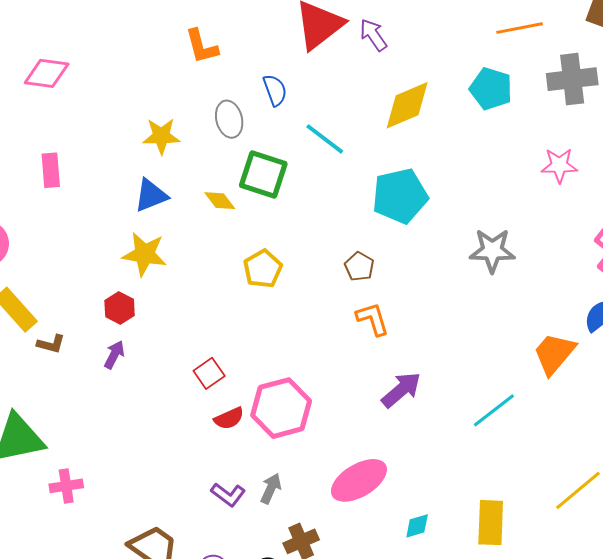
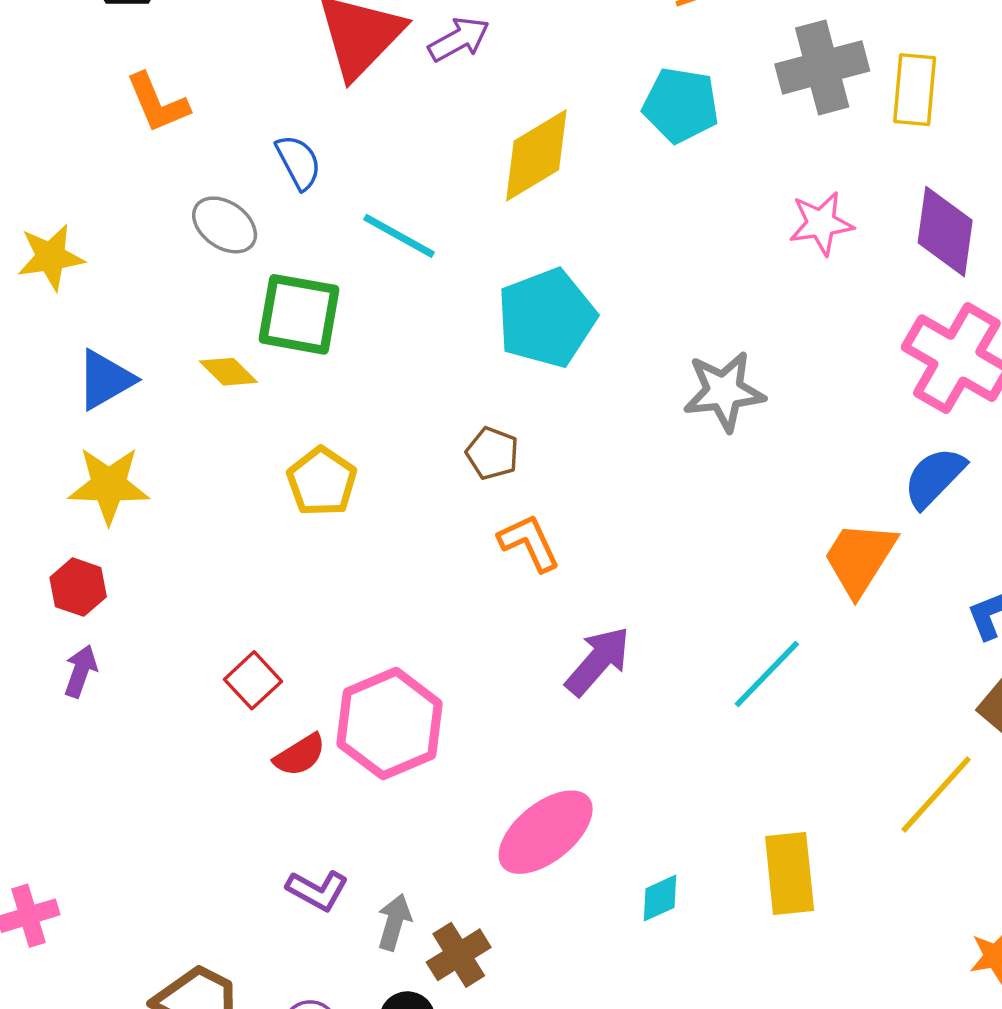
purple arrow: (373, 35) -> (459, 39), turned 104
gray ellipse: (229, 119) -> (225, 225), turned -33
yellow star: (161, 136) -> (51, 257), moved
gray arrow: (271, 488) -> (394, 922), moved

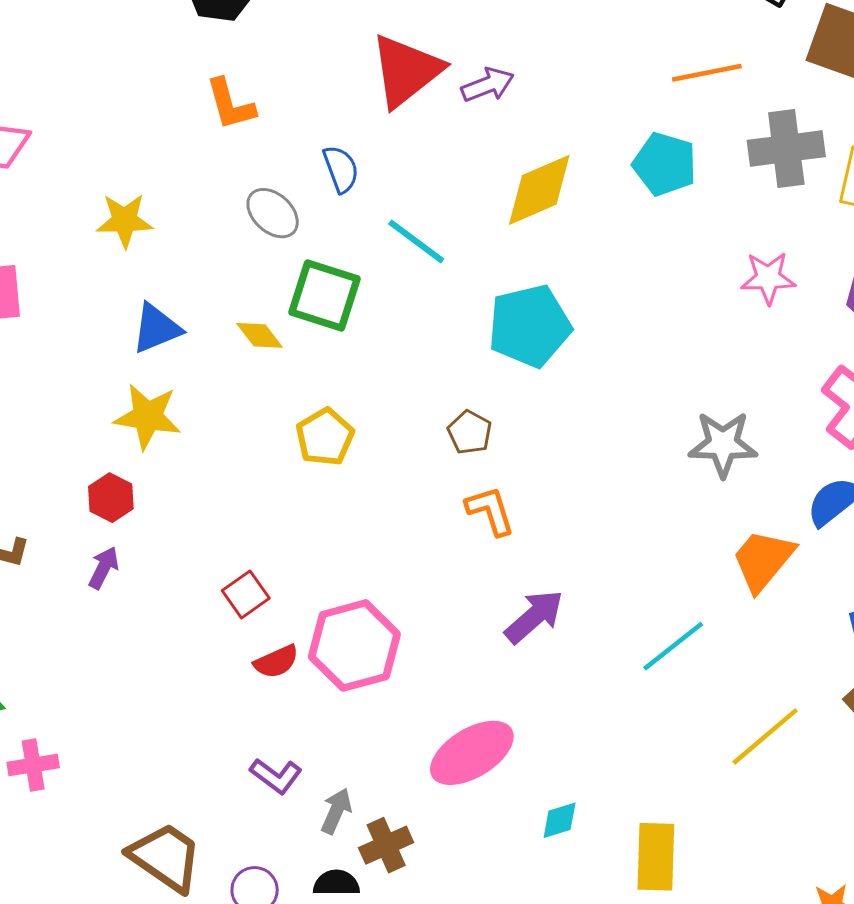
gray star: (724, 391) -> (723, 444), moved
yellow line: (936, 794) -> (765, 736), moved
yellow rectangle: (790, 874) -> (656, 857), moved

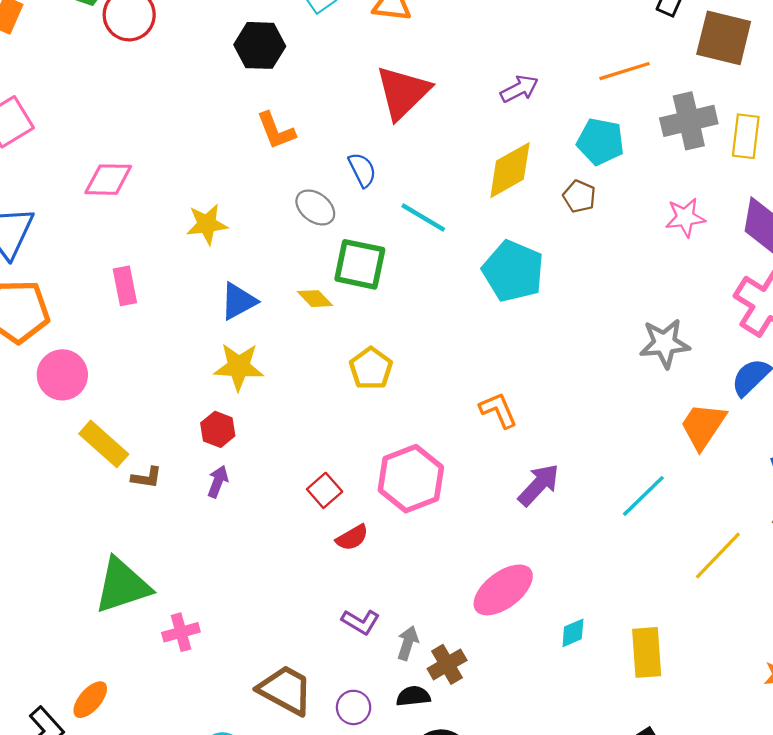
purple arrow: (488, 85) -> (519, 89), moved
cyan pentagon: (530, 326) -> (513, 271), turned -30
brown pentagon: (470, 432) -> (579, 196), moved
pink hexagon: (354, 645) -> (411, 479), moved

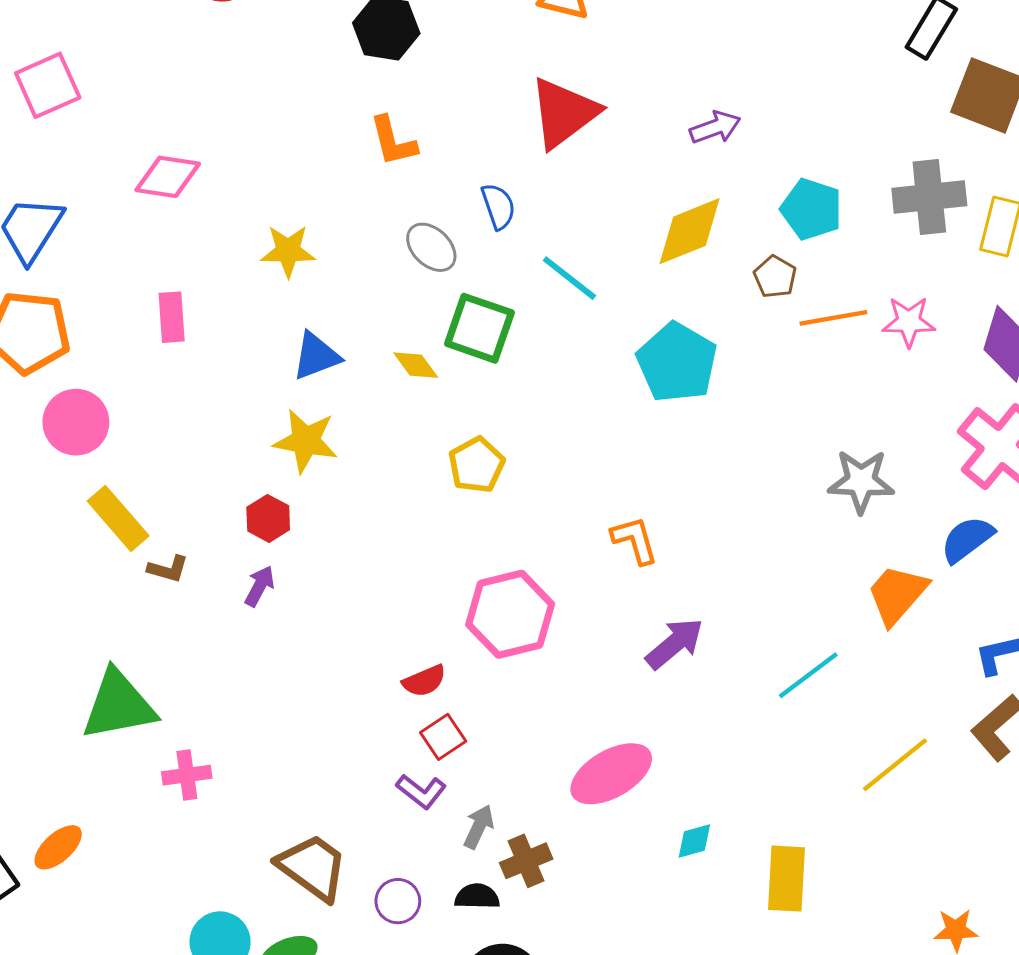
orange line: (624, 71) -> (833, 318), moved
red square: (325, 490) -> (443, 737), moved

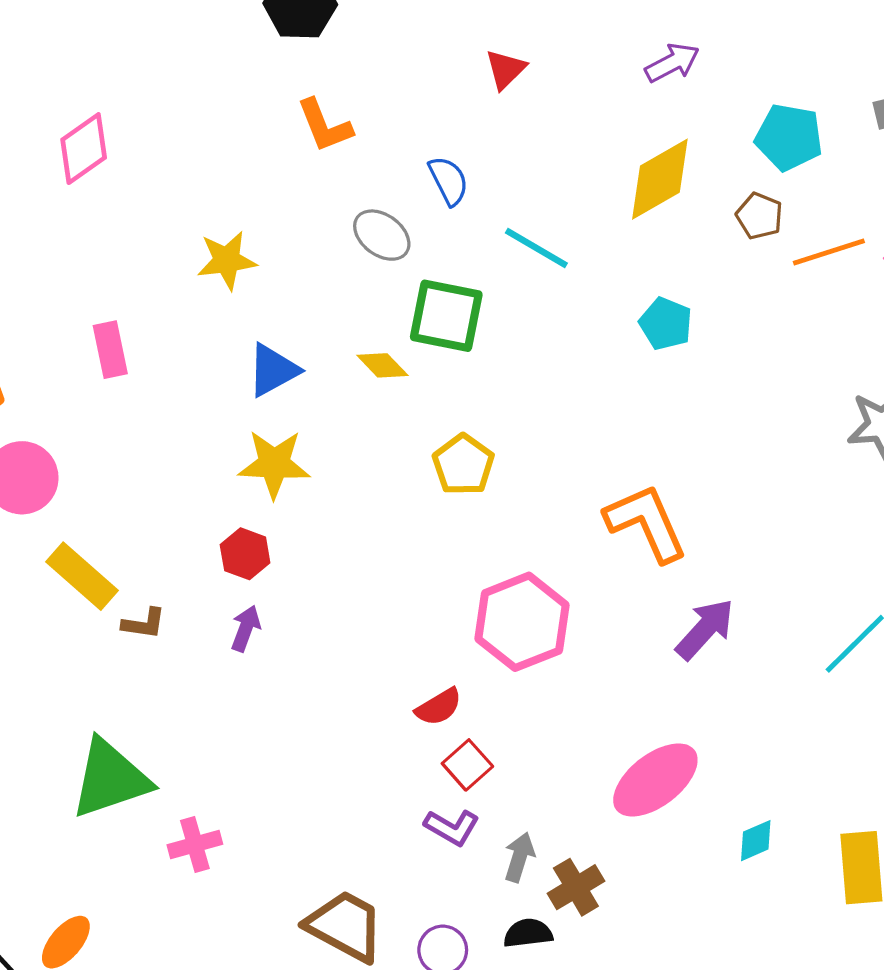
red triangle: (564, 113) -> (506, 69), size x0.5
pink diamond: (168, 177) -> (84, 149), moved, turned -36
cyan pentagon: (677, 362) -> (666, 324), size x0.6
orange L-shape: (635, 540) -> (646, 523), size x1.5

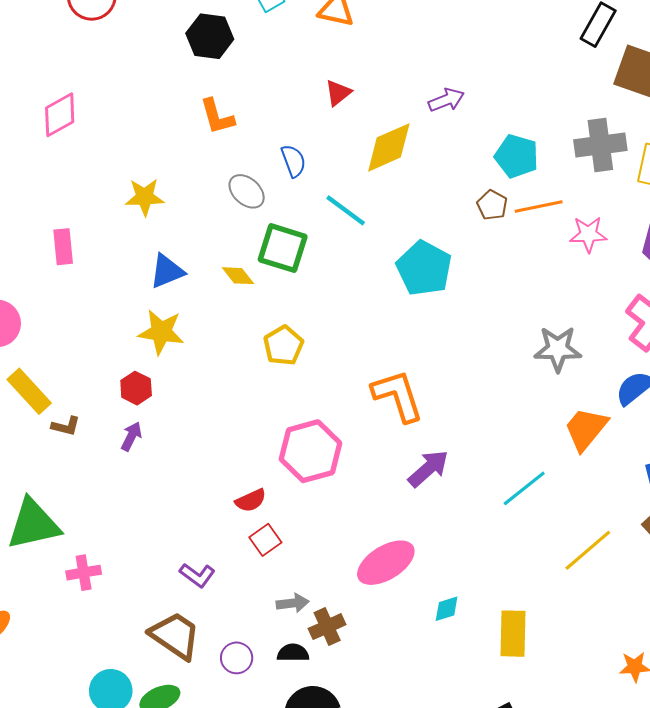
yellow diamond: (660, 179) -> (389, 147), moved
orange line: (829, 252) -> (539, 207), moved
cyan pentagon: (666, 324) -> (424, 268), size x1.6
purple L-shape: (452, 827) -> (197, 575), moved
gray arrow: (519, 857) -> (293, 603), turned 60

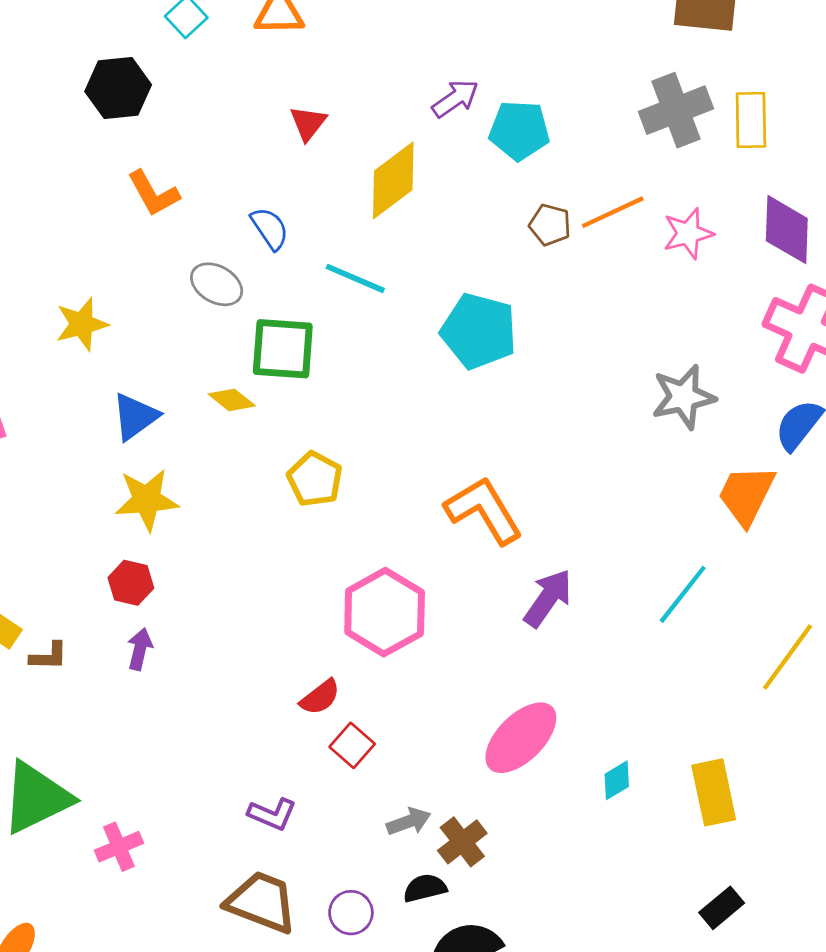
cyan pentagon: (517, 156) -> (519, 130), moved

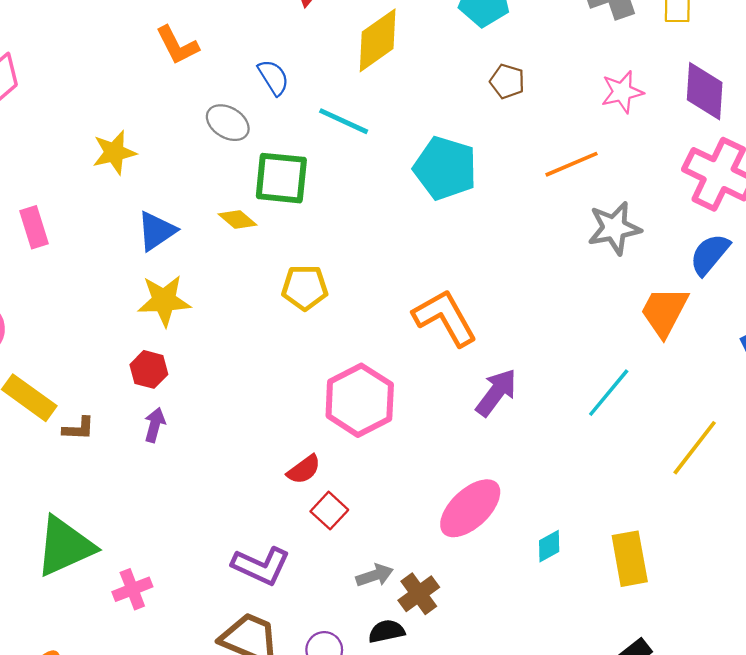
orange line: (613, 212) -> (571, 164), moved
yellow pentagon: (315, 479) -> (305, 288), turned -30
purple L-shape: (272, 814) -> (261, 566), size x1.4

